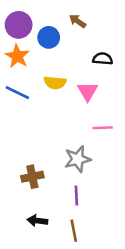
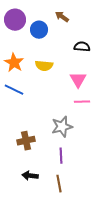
orange star: (17, 56) -> (14, 63), moved
pink triangle: (88, 91) -> (78, 80), moved
blue line: (17, 93) -> (14, 90), moved

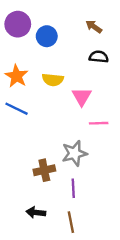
brown arrow: (62, 17) -> (94, 27), moved
pink triangle: (78, 80) -> (82, 97), moved
brown cross: (26, 141) -> (44, 170), moved

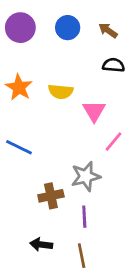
blue circle: (47, 36) -> (68, 28), moved
blue line: (17, 109) -> (19, 147), moved
pink line: (99, 123) -> (113, 142), turned -48

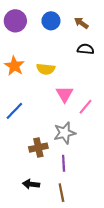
pink triangle: (94, 111) -> (65, 94), moved
blue line: (19, 147) -> (14, 111), turned -72

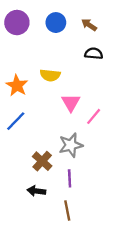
orange star: (14, 66) -> (17, 86), moved
brown cross: (38, 148) -> (42, 161), turned -36
black arrow: (31, 184) -> (36, 191), moved

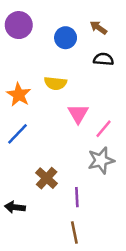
blue circle: (56, 23) -> (66, 38), moved
gray star: (71, 145) -> (101, 160), moved
black arrow: (36, 191) -> (15, 207), moved

